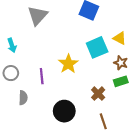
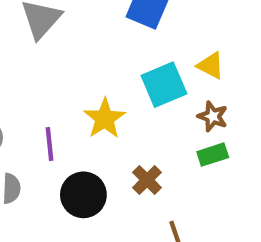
brown cross: (98, 94) -> (147, 180), moved
black circle: (64, 111) -> (83, 195), moved

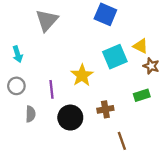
brown star: (213, 116) -> (151, 66), moved
brown cross: (147, 180) -> (105, 109), turned 35

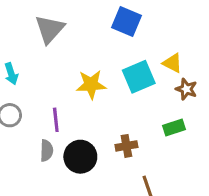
yellow star: (82, 75) -> (91, 84), moved, turned 30
gray semicircle: (30, 114) -> (47, 151), moved

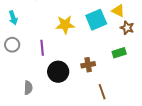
gray semicircle: (47, 151) -> (28, 88), moved

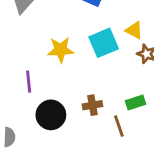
green rectangle: (119, 53) -> (135, 102), moved
brown line: (102, 92) -> (119, 126), moved

